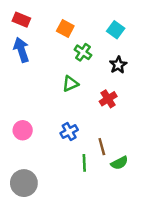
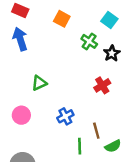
green cross: (83, 52) -> (89, 41), moved
green triangle: (70, 84) -> (39, 83), moved

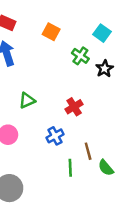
red cross: (102, 85) -> (74, 107), moved
green semicircle: (113, 146) -> (106, 168), turned 77

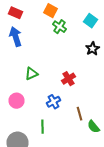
orange square: (51, 32) -> (50, 11), moved
green cross: (80, 56) -> (60, 27), moved
green line: (70, 168) -> (42, 127), moved

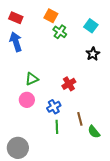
pink circle: (16, 101) -> (27, 100), moved
green line: (42, 127) -> (57, 127), moved

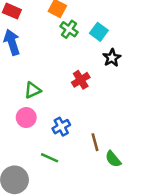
cyan square: (91, 26) -> (99, 32), moved
red cross: (69, 84) -> (81, 80), moved
green line: (57, 127) -> (50, 158), moved, turned -64

